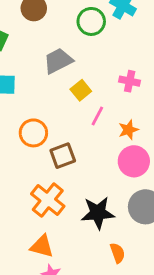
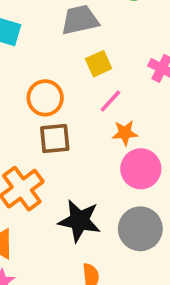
orange star: (128, 130) -> (125, 133), moved
orange circle: (33, 133) -> (45, 98), moved

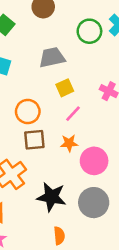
orange star: (125, 133) -> (69, 143), moved

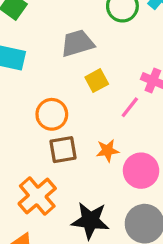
pink line: (73, 114) -> (130, 107), moved

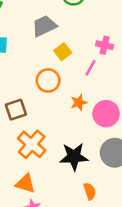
orange circle: (52, 114) -> (48, 80), moved
brown square: (63, 150) -> (16, 110), moved

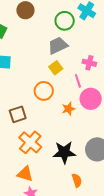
gray trapezoid: (44, 26) -> (58, 46), moved
pink line: (90, 68) -> (78, 81), turned -48
pink circle: (106, 114) -> (91, 99), moved

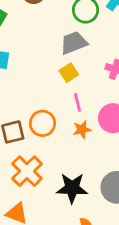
pink line: (78, 81) -> (77, 102), moved
orange circle: (44, 91) -> (42, 123), moved

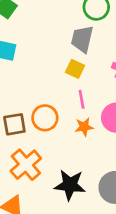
gray trapezoid: (74, 43) -> (82, 39), turned -60
yellow square: (69, 73) -> (75, 69), turned -36

